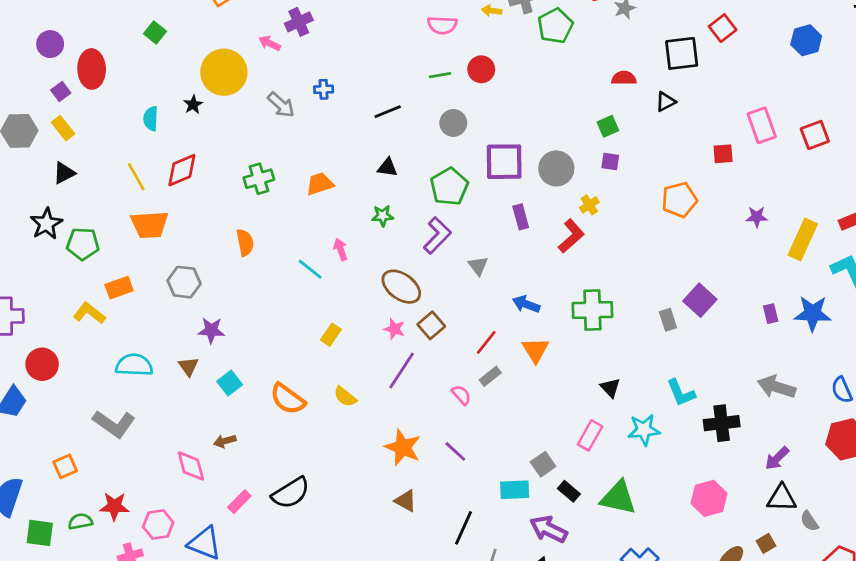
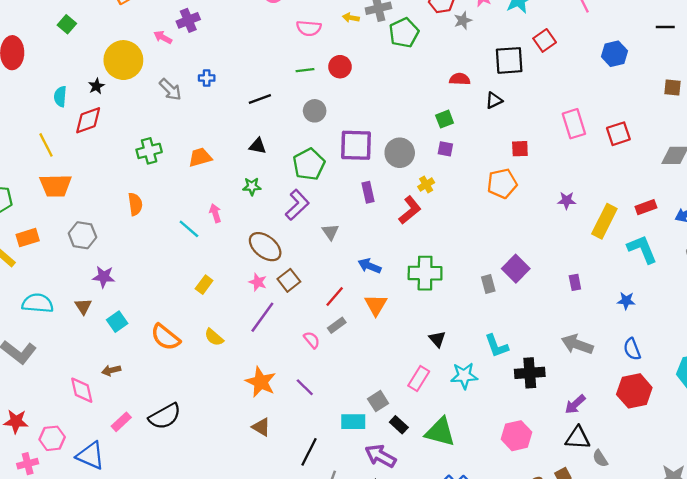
red square: (723, 154) -> (520, 149), moved
red diamond: (182, 170) -> (88, 120), moved
blue star: (813, 313) -> (626, 301), moved, size x0.6

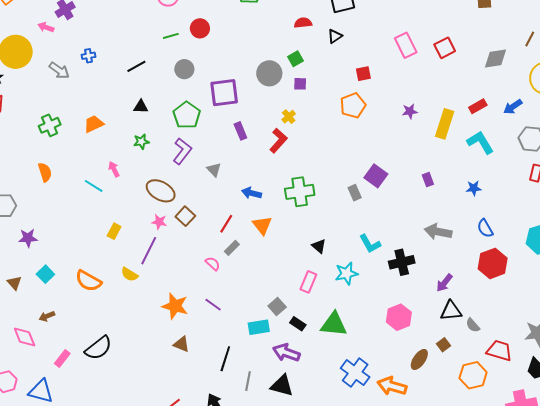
gray circle: (400, 153) -> (269, 73), moved
brown triangle: (83, 306) -> (14, 283), moved
purple line: (262, 317) -> (149, 251), moved

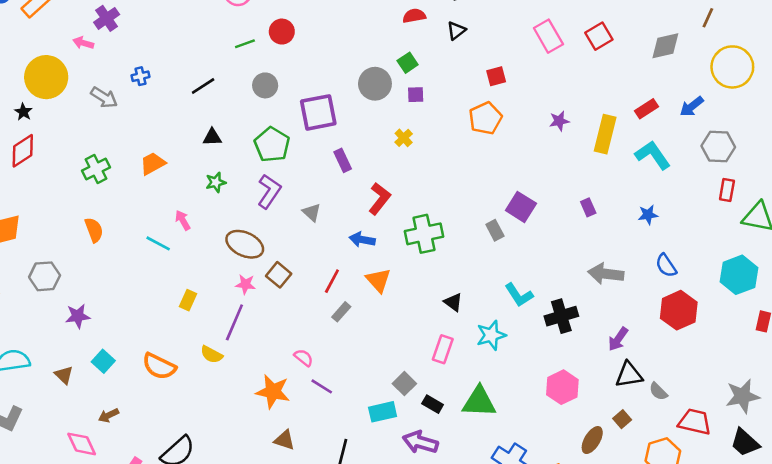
red L-shape: (278, 140) -> (379, 199), moved
pink semicircle: (213, 264) -> (303, 358), moved

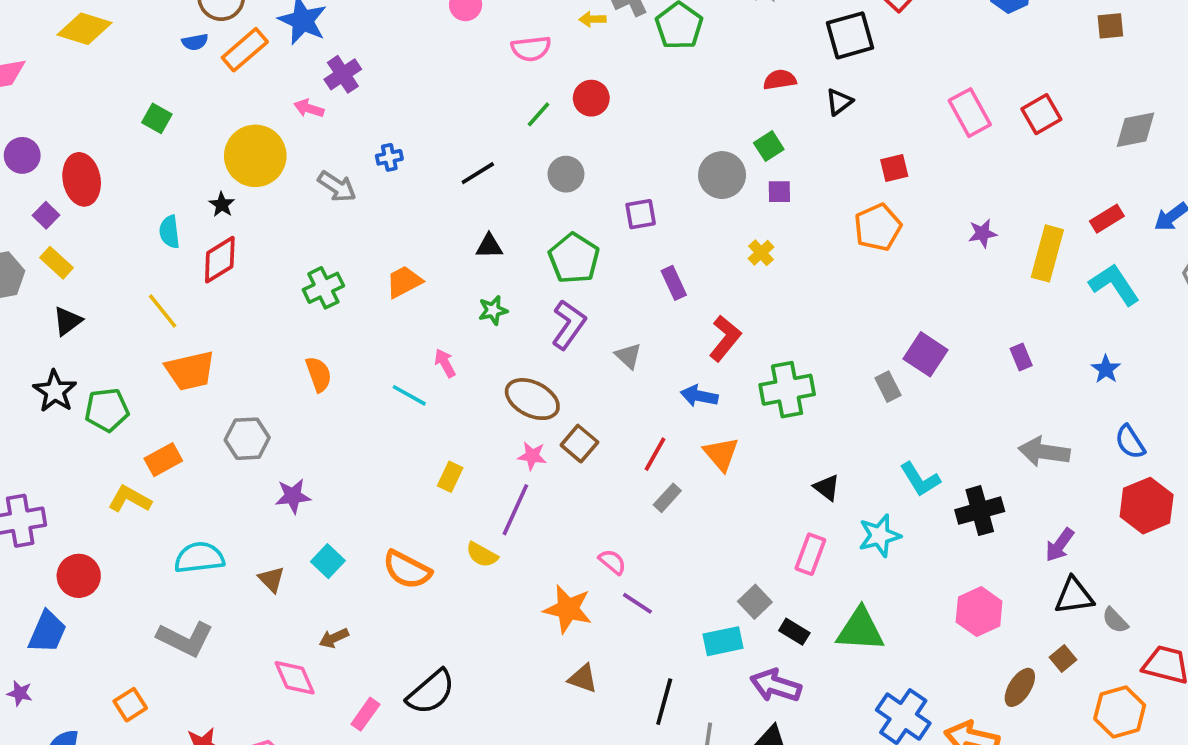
green line: (245, 44) -> (539, 114), turned -30
purple square: (318, 112) -> (641, 214), size x0.6
blue star: (648, 215) -> (1106, 369), turned -30

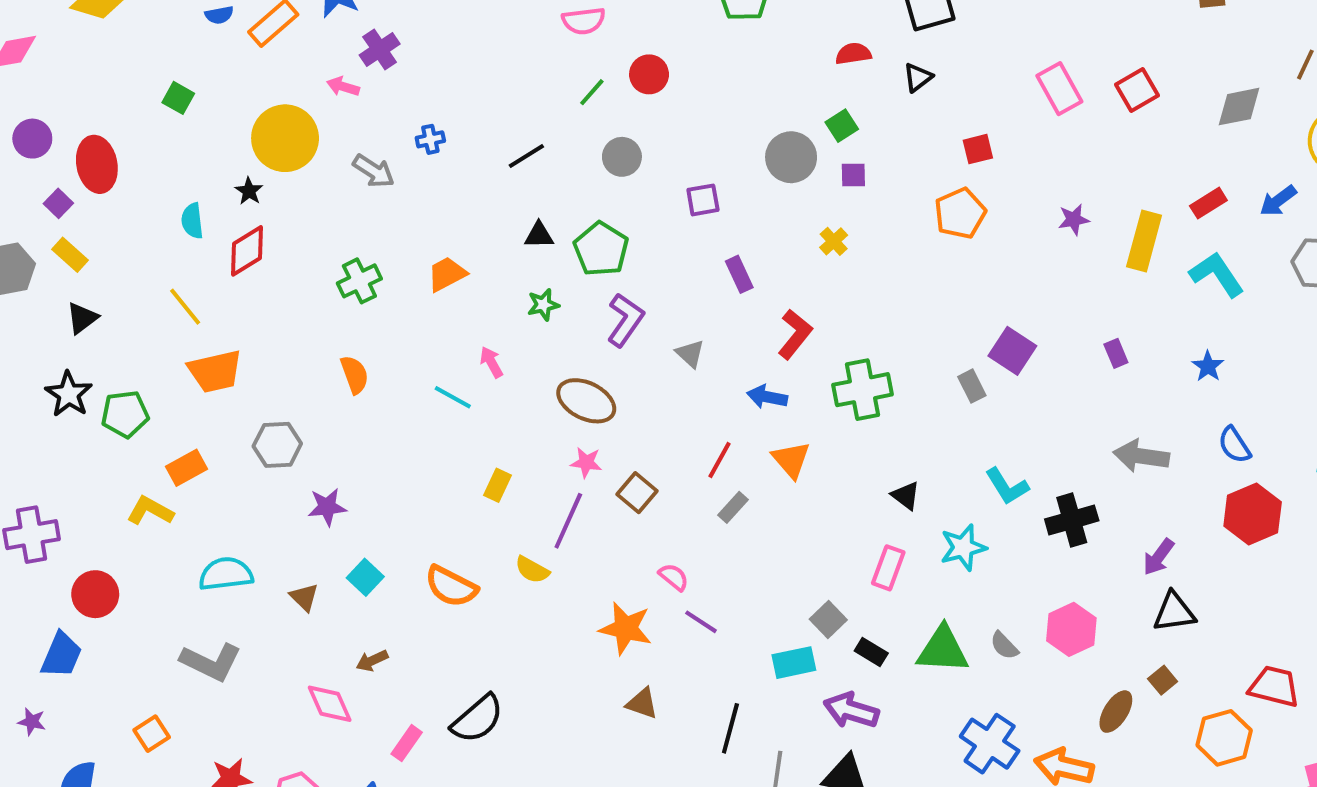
green pentagon: (574, 258) -> (601, 249), moved
brown square: (579, 444) -> (637, 493), moved
gray semicircle: (1115, 620) -> (1004, 646), moved

